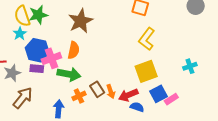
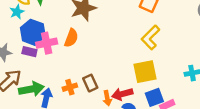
green arrow: (69, 74) -> (31, 89), moved, turned -30
orange arrow: (111, 91) -> (107, 98), moved

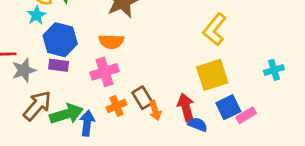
orange semicircle: (71, 38) -> (111, 41), turned 78
pink cross: (47, 43) -> (104, 72), moved
red arrow: (122, 94) -> (186, 107), turned 96
orange arrow: (107, 98) -> (155, 110), moved

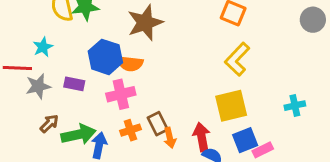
cyan star: (36, 15) -> (43, 47), moved
blue hexagon: (60, 40) -> (105, 57), moved
brown arrow: (37, 106) -> (49, 124), size x0.6

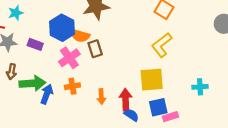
pink cross: (121, 94) -> (69, 58), turned -30
brown arrow: (49, 124) -> (12, 72), turned 136
brown rectangle: (158, 124) -> (95, 49), moved

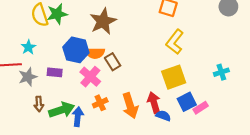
orange arrow: (101, 97) -> (130, 106), size x1.6

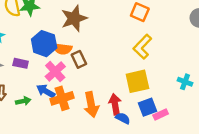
cyan cross: (221, 72) -> (185, 82), turned 32
orange cross: (100, 103) -> (62, 98), size x1.5
green arrow: (62, 110) -> (23, 101), size x0.6
blue arrow: (78, 117) -> (46, 91), moved, turned -72

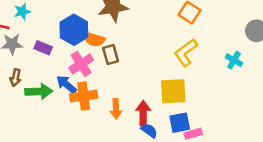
cyan cross: (185, 82) -> (234, 60), moved
green arrow: (23, 101) -> (39, 91), size x1.5
orange arrow: (91, 105) -> (116, 109), size x0.7

